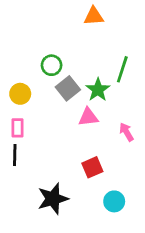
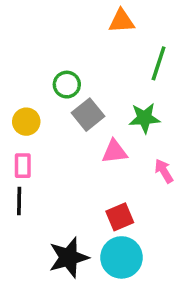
green line: (122, 69) -> (159, 63), moved
green star: (98, 90) -> (144, 118), moved, turned 30
cyan circle: (114, 201) -> (122, 257), moved, size x1.5

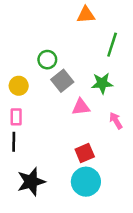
black star: (69, 257) -> (31, 182), moved

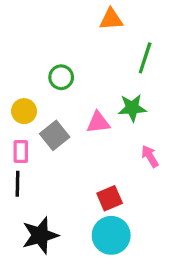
gray square: (62, 81) -> (55, 135), moved
pink triangle: (81, 107) -> (98, 122), moved

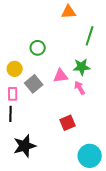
pink arrow: (150, 156) -> (80, 88), moved
cyan circle: (111, 235) -> (90, 156), moved

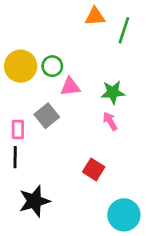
green line: (90, 36) -> (124, 30), moved
yellow circle: (15, 69) -> (21, 66), moved, size x1.5
pink triangle: (61, 76) -> (70, 87), moved
red square: (68, 123) -> (94, 169), turned -35

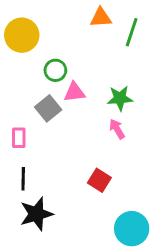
yellow circle: (21, 66) -> (22, 35), moved
gray square: (47, 116) -> (48, 108), moved
black line: (15, 157) -> (23, 179), moved

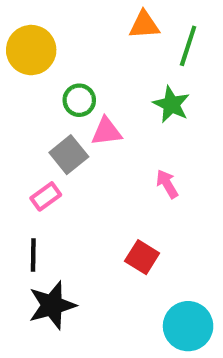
green star: (120, 98) -> (171, 104), moved, turned 30
pink rectangle: (19, 138) -> (46, 196), moved, turned 54

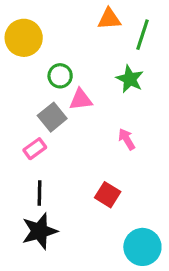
black line: (33, 255) -> (39, 193), moved

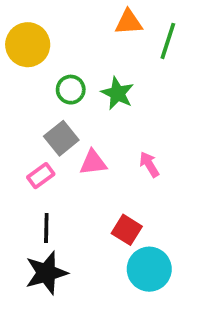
green star: (130, 79) -> (117, 93), moved
pink triangle: (81, 100) -> (93, 163), moved
cyan circle: (142, 247) -> (149, 269), moved

